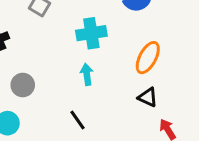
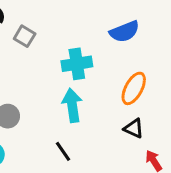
cyan arrow: (87, 74) -> (72, 105), size x1.5

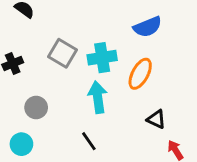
gray square: (25, 36) -> (62, 53), moved, size x1.4
orange ellipse: (134, 88) -> (140, 74), moved

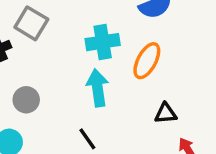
gray square: (62, 53) -> (31, 23), moved
black triangle: (156, 119) -> (166, 113), turned -30

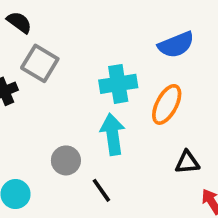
gray circle: (26, 100) -> (66, 160), moved

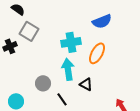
black triangle: (187, 162) -> (86, 84), moved, turned 32

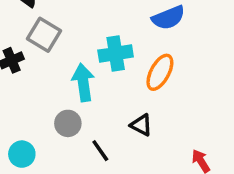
cyan arrow: (68, 69) -> (83, 82), moved

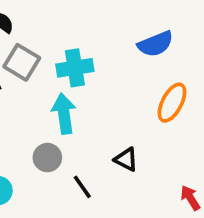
cyan cross: (116, 54) -> (75, 68), moved
orange ellipse: (160, 72) -> (172, 103), moved

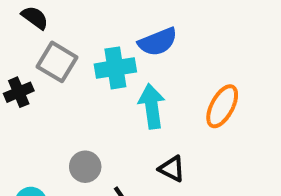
blue semicircle: (155, 44) -> (158, 42), moved
cyan arrow: (64, 114) -> (152, 106), moved

